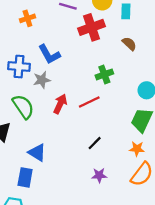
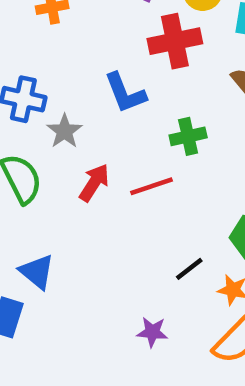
blue L-shape: (49, 54) -> (125, 93), moved
gray star: (42, 80) -> (65, 131), turned -30
black line: (95, 143) -> (189, 269), moved

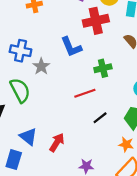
red arrow: (94, 183) -> (57, 143), moved
black line: (189, 269) -> (100, 118), moved

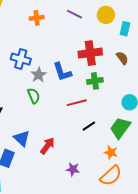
red cross: (96, 21) -> (90, 53), moved
blue L-shape: (71, 47) -> (62, 72), moved
green semicircle: (20, 90) -> (34, 96), moved, size x0.7

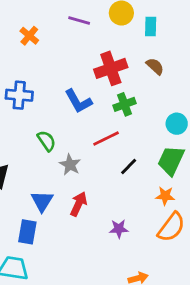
orange cross: (37, 18) -> (29, 36), turned -32
gray star: (39, 75) -> (70, 165), moved
blue triangle: (22, 138) -> (42, 201), turned 30

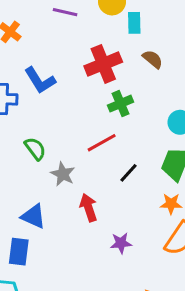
cyan rectangle: (151, 26) -> (134, 23), moved
blue L-shape: (78, 101) -> (40, 80), moved
blue triangle: (42, 201) -> (33, 216), turned -35
red arrow: (79, 204) -> (89, 208), moved, turned -40

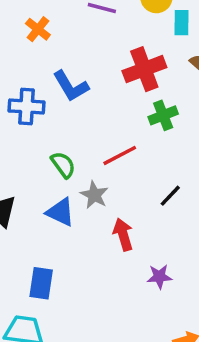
red line: (102, 143) -> (120, 155), moved
blue triangle: (33, 216) -> (60, 212), moved

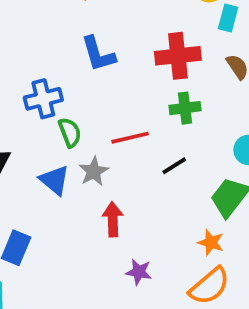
blue cross: (27, 106) -> (43, 99), moved, turned -32
black line: (170, 196) -> (174, 166), moved

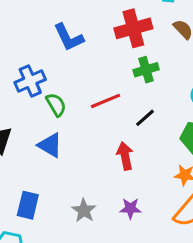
gray star: (94, 171) -> (84, 210), moved
red arrow: (113, 219) -> (125, 156), moved

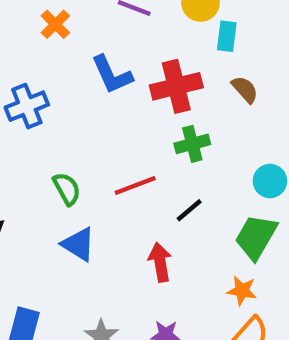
blue L-shape: (69, 37) -> (112, 75), moved
blue cross: (30, 81) -> (27, 106), moved
blue triangle: (50, 145) -> (78, 244), moved

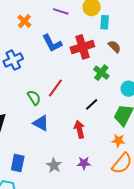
green cross: (192, 144) -> (101, 73), moved, turned -35
red line: (135, 186) -> (55, 88), moved, turned -30

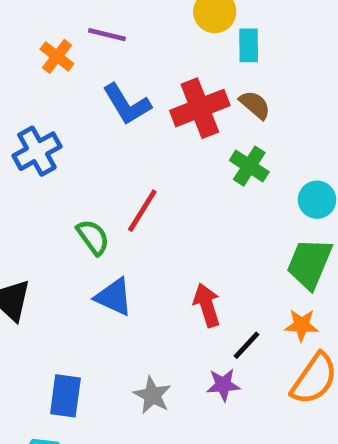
purple line: (61, 11) -> (107, 35), moved
brown semicircle: (114, 47) -> (255, 105), moved
black line: (92, 104) -> (246, 345), moved

